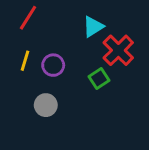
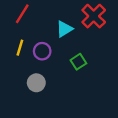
cyan triangle: (93, 27) -> (64, 29), moved
red cross: (118, 50) -> (94, 16), moved

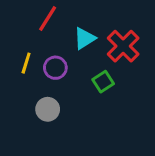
red line: (22, 14) -> (48, 18), moved
red cross: (94, 16) -> (123, 46), moved

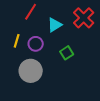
red cross: (123, 46) -> (84, 18), moved
gray circle: (48, 109) -> (31, 71), size x1.5

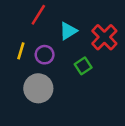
red cross: (84, 18) -> (104, 37), moved

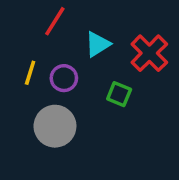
green square: (83, 66) -> (119, 94), turned -35

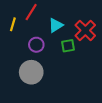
yellow line: (30, 73) -> (13, 24), moved
green square: (119, 94) -> (68, 46), moved, turned -32

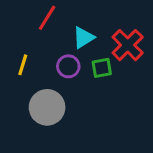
yellow line: (13, 24) -> (23, 65), moved
purple circle: (36, 45) -> (68, 66), moved

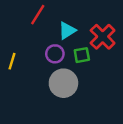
yellow line: (23, 65) -> (12, 61), moved
gray circle: (47, 107) -> (63, 83), moved

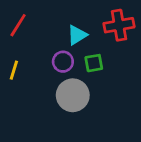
red line: (38, 15) -> (18, 25), moved
red cross: (103, 37) -> (119, 25), moved, turned 35

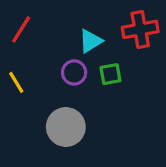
yellow line: (14, 70) -> (16, 82), turned -48
gray circle: (73, 95) -> (66, 127), moved

